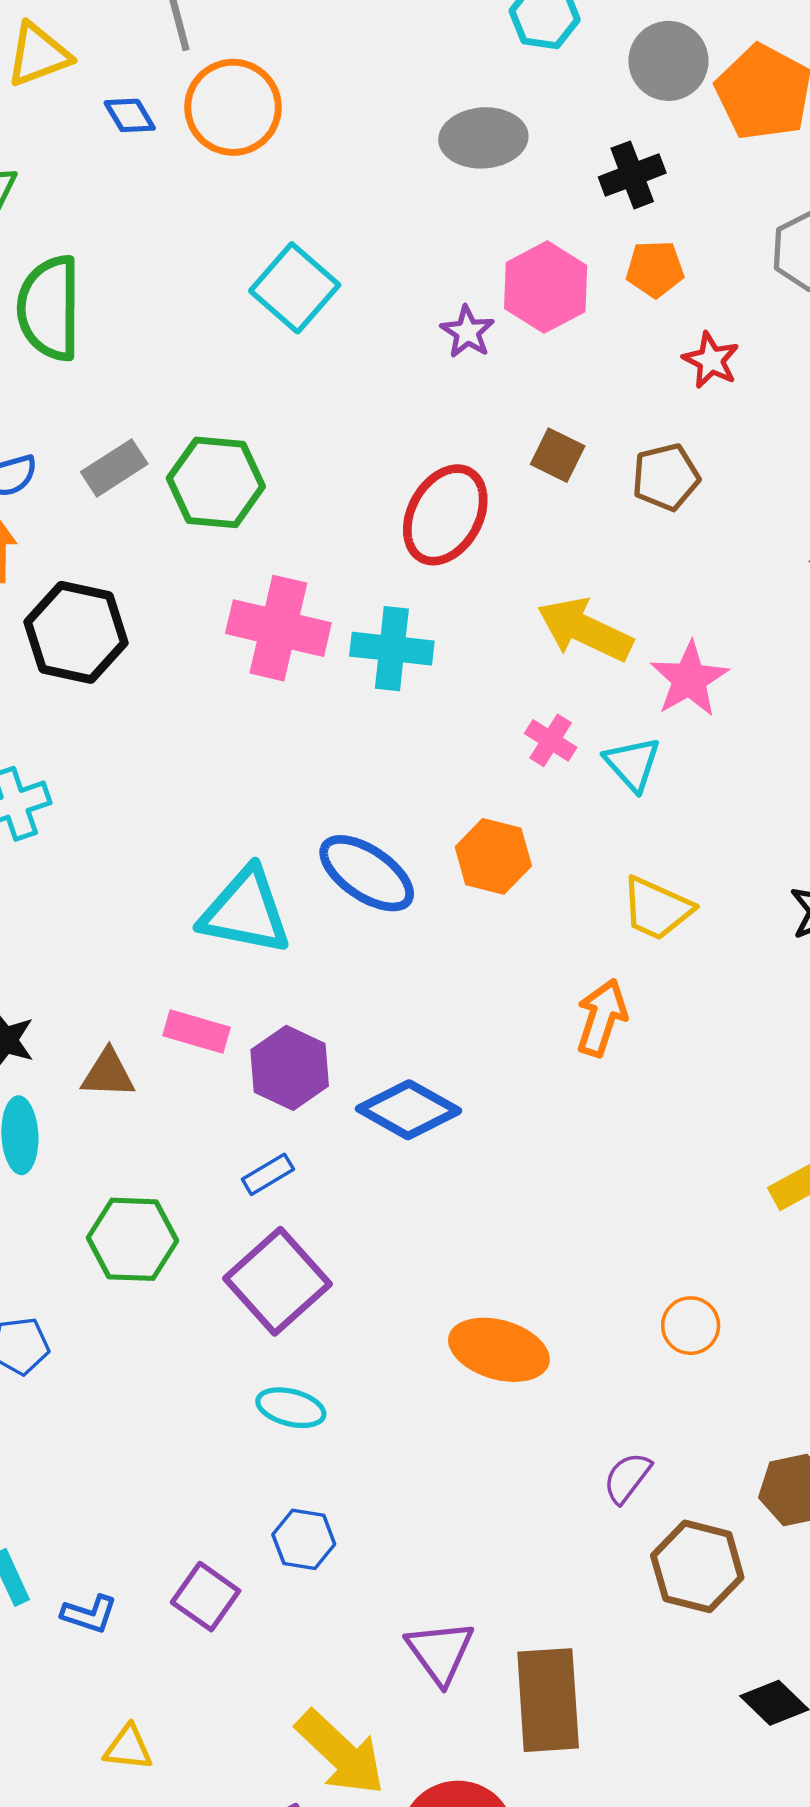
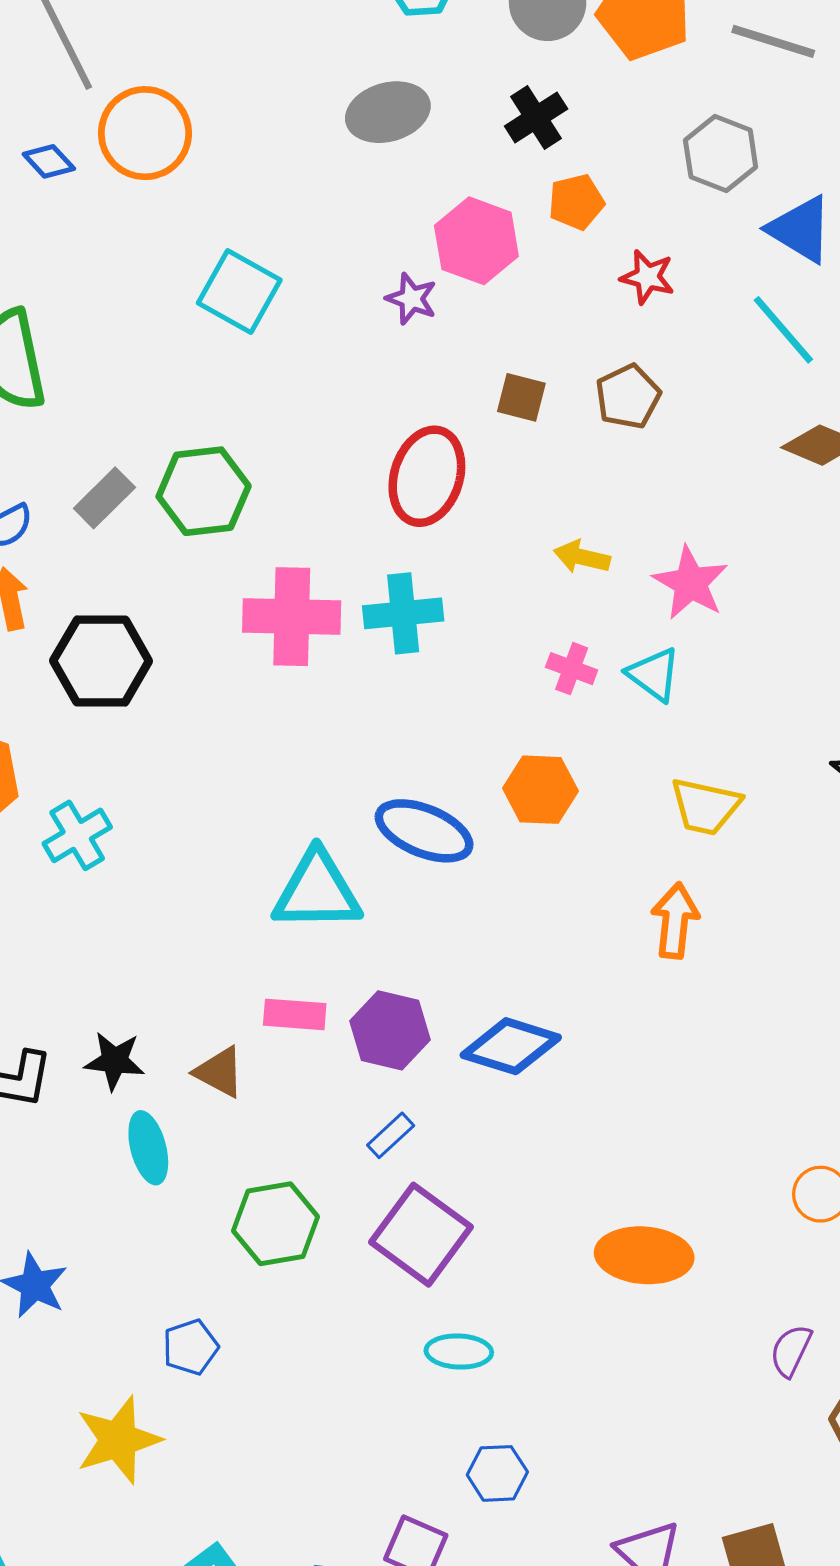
yellow arrow: (585, 630) -> (582, 557), size x0.6
brown triangle: (108, 1074) -> (219, 1072), turned 38

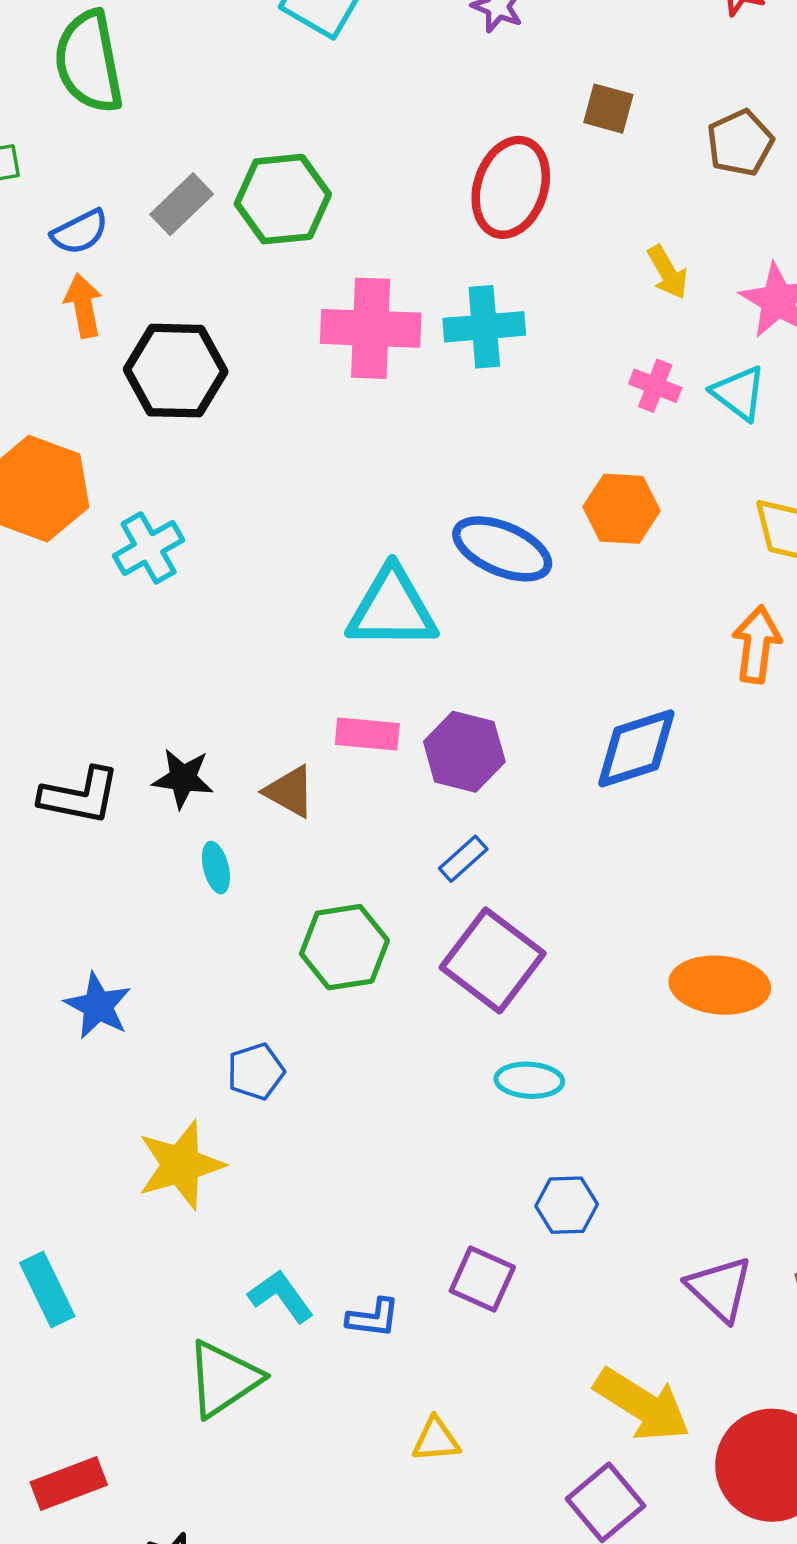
brown pentagon: (628, 397) -> (740, 143), moved
yellow arrow: (582, 557) -> (667, 272), turned -134
blue diamond: (511, 1046) -> (636, 748), moved, turned -36
cyan ellipse: (148, 1148) -> (216, 868), size x0.7

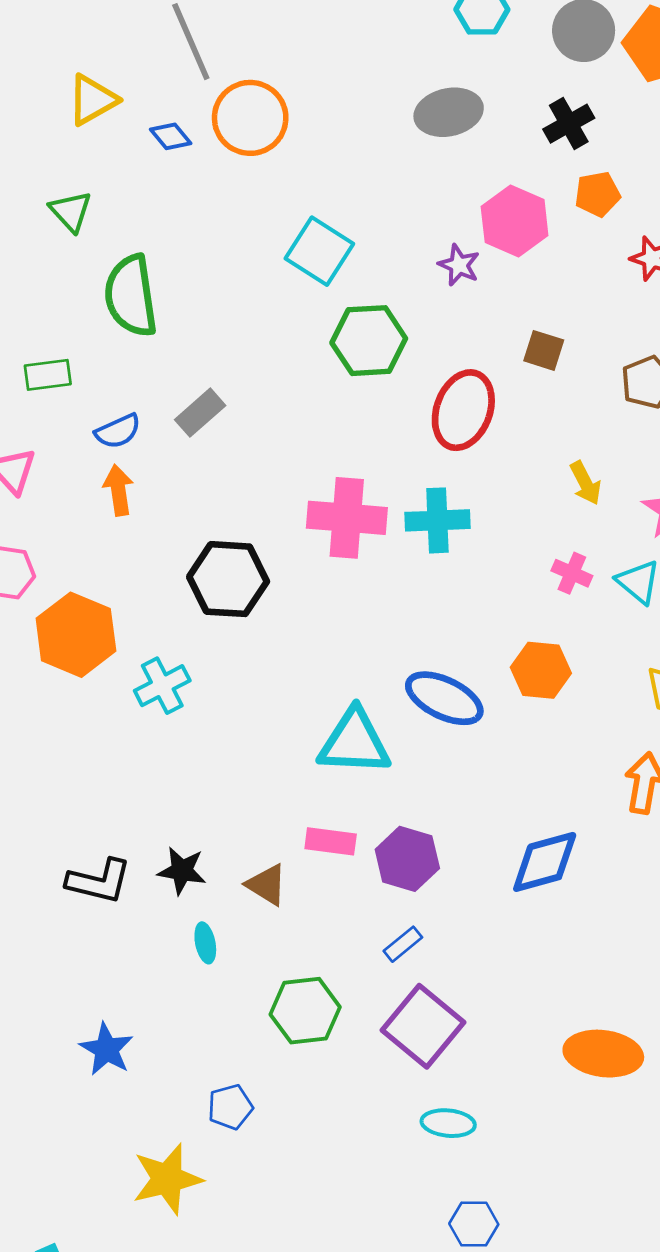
green hexagon: (283, 199) -> (369, 341), moved
black hexagon: (176, 371) -> (228, 579), moved

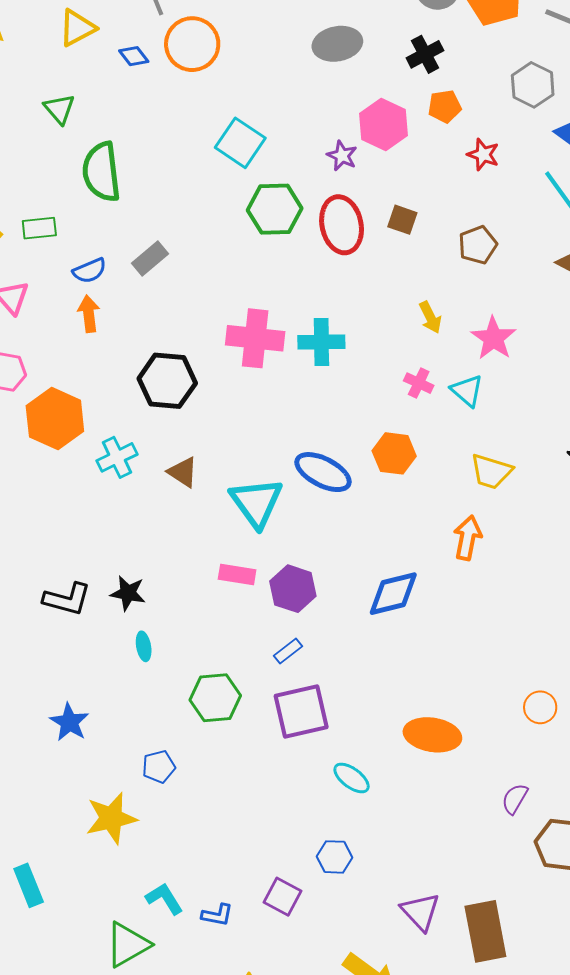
red ellipse: (463, 410) -> (342, 225), moved, turned -34
cyan triangle: (354, 742) -> (256, 502), turned 50
brown triangle: (267, 885) -> (183, 472), moved
purple square: (423, 1026) -> (301, 711), turned 36
cyan ellipse: (448, 1123) -> (352, 778), moved, turned 30

